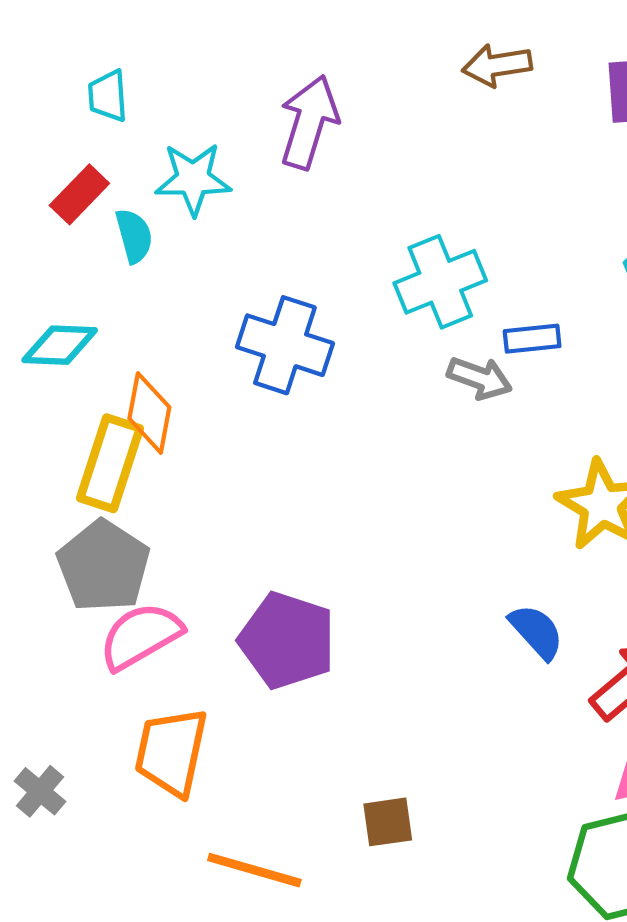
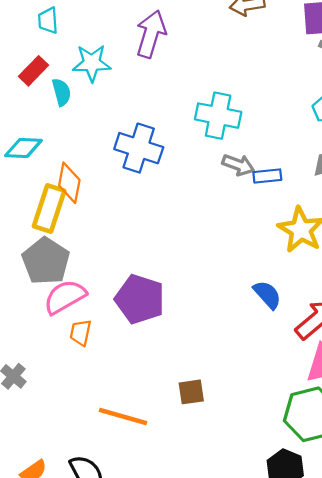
cyan cross: (440, 282) -> (218, 116), turned 33
blue rectangle: (532, 339) -> (267, 176), moved
orange trapezoid: (171, 752) -> (80, 333), moved, size x0.6

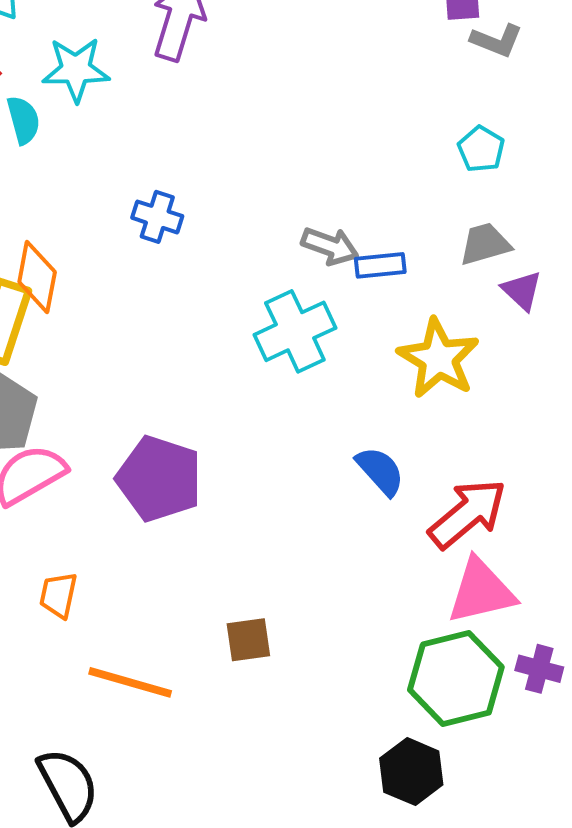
cyan cross: (218, 116) -> (295, 331), moved, turned -36
blue cross: (139, 148) -> (157, 217), size x0.6
orange trapezoid: (80, 333) -> (58, 595), moved

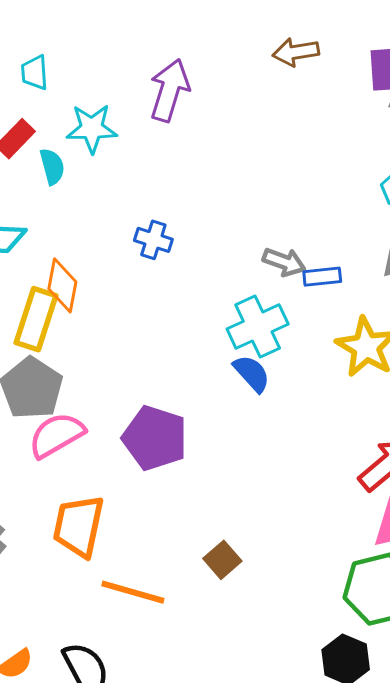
blue semicircle: (380, 471) -> (252, 373), moved
orange trapezoid: (58, 595) -> (79, 526), size x1.8
brown square: (248, 640) -> (222, 560), turned -33

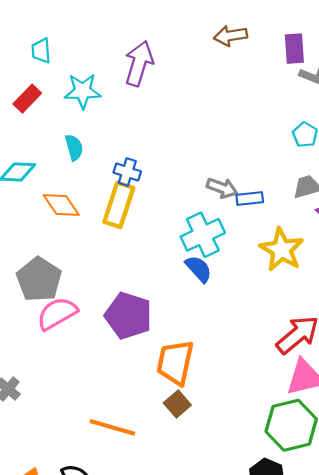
cyan semicircle: (52, 167) -> (74, 147), moved
orange diamond: (62, 285) -> (61, 205), turned -45
yellow rectangle: (36, 319) -> (119, 205), moved
orange trapezoid: (79, 526) -> (175, 362), moved

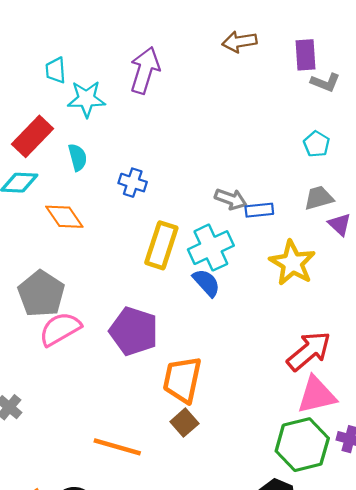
cyan trapezoid: (41, 51) -> (56, 70), moved
red rectangle: (27, 99) -> (32, 136), moved, size x1.4
yellow rectangle: (119, 205) -> (161, 245), moved

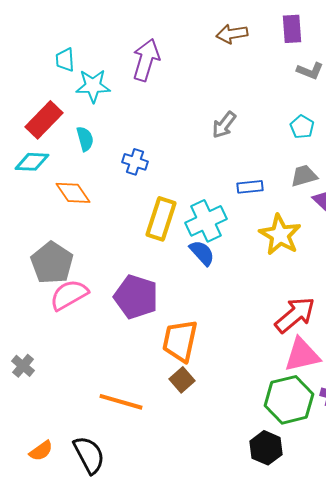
purple rectangle: (306, 55) -> (292, 29), moved
gray arrow: (231, 199) -> (224, 125), moved, turned 108

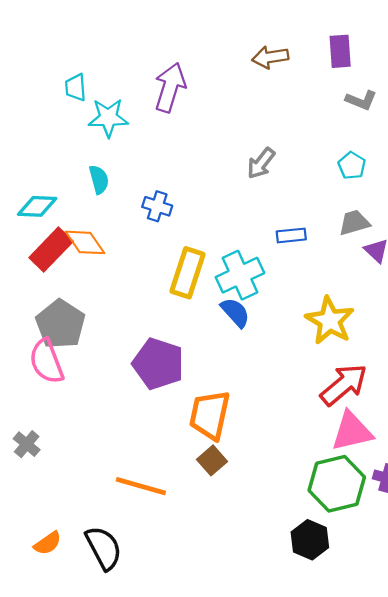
red rectangle: (44, 120) -> (51, 249), moved
yellow star: (280, 235) -> (330, 321), moved
pink semicircle: (69, 295) -> (46, 361), moved, turned -81

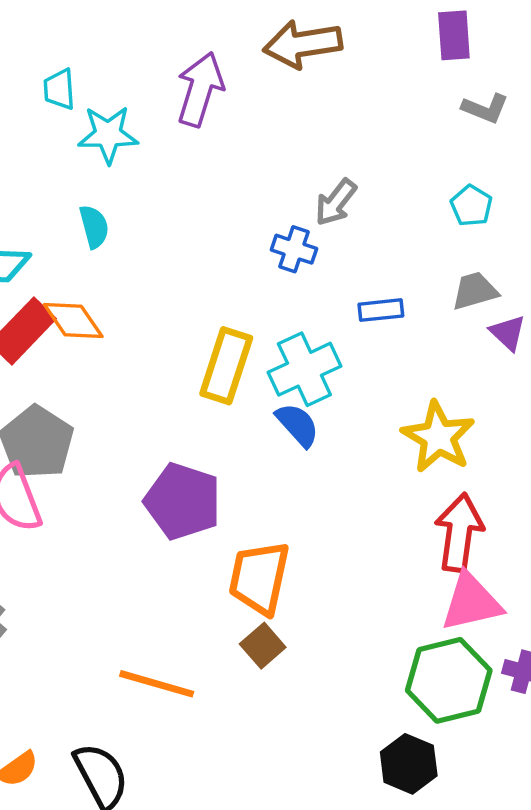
brown arrow: (270, 57) -> (303, 44), moved, size x1.4
blue cross: (157, 206) -> (294, 249), moved
red arrow: (344, 385) -> (459, 533), turned -42

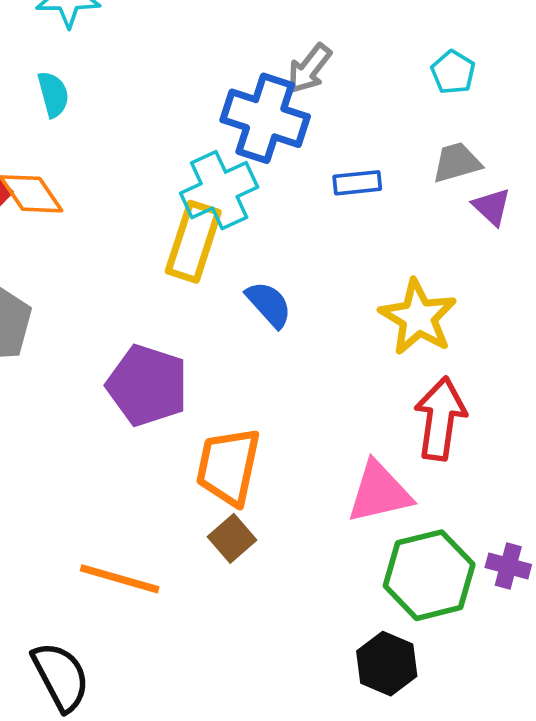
blue cross: (294, 249) -> (265, 118), size x1.8
cyan cross: (304, 369) -> (219, 190), moved
pink triangle: (471, 602) -> (379, 492), moved

